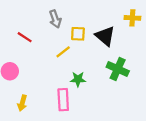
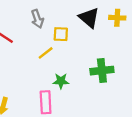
black triangle: (105, 36) -> (89, 18), moved
green cross: (118, 69) -> (102, 71), turned -30

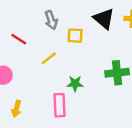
yellow line: (46, 53) -> (49, 58), moved

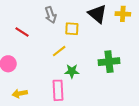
yellow line: (49, 58) -> (59, 51), moved
yellow arrow: (16, 109) -> (20, 94), turned 64

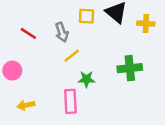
yellow cross: (123, 14) -> (146, 24), moved
gray arrow: (51, 15) -> (62, 32), moved
yellow square: (72, 29) -> (86, 16), moved

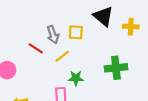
yellow square: (86, 16) -> (76, 32), moved
red line: (28, 33) -> (36, 48), moved

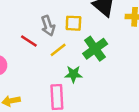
green cross: (116, 68) -> (95, 49), moved, turned -30

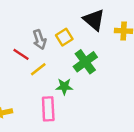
yellow square: (73, 23) -> (64, 37), turned -35
yellow line: (58, 50) -> (38, 69), moved

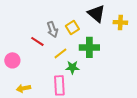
green cross: (85, 62) -> (89, 47), turned 36
yellow line: (38, 69) -> (60, 53), moved

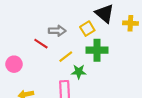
yellow square: (72, 27) -> (87, 29), moved
gray arrow: (52, 29) -> (57, 31), turned -70

